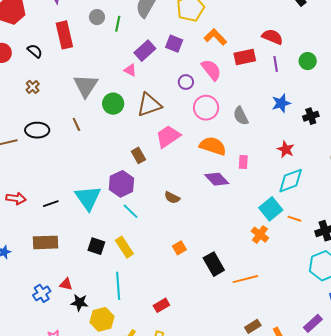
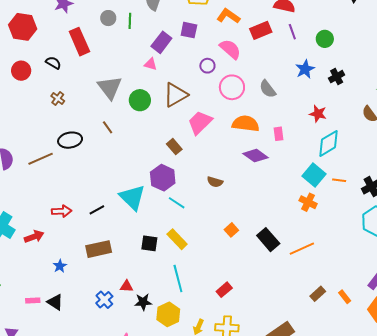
green circle: (308, 61) -> (325, 39), moved

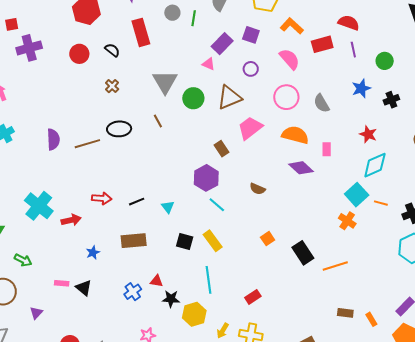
purple circle: (207, 66) -> (251, 69), moved
cyan triangle: (132, 197) -> (168, 207), moved, size x0.5
brown rectangle: (318, 294) -> (345, 313), turned 42

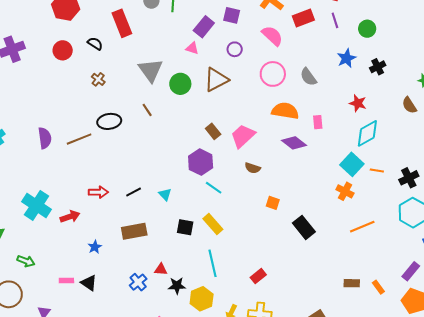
pink trapezoid: (250, 128) -> (243, 136), moved
orange square: (268, 239) -> (273, 203), moved, turned -32
orange line: (335, 266) -> (362, 227), moved

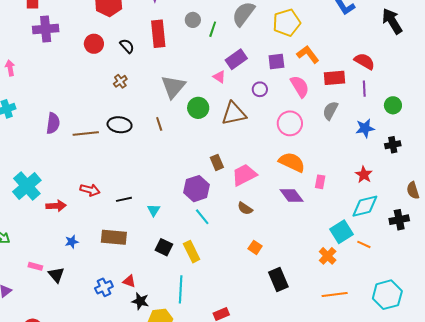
purple square: (232, 15) -> (276, 62), moved, turned -36
gray semicircle: (308, 77) -> (330, 111), moved, turned 48
black cross: (409, 178) -> (399, 220), moved

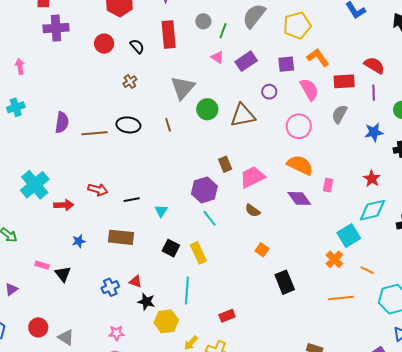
pink triangle: (219, 77) -> (217, 57), moved
orange line: (364, 244) -> (367, 270), moved

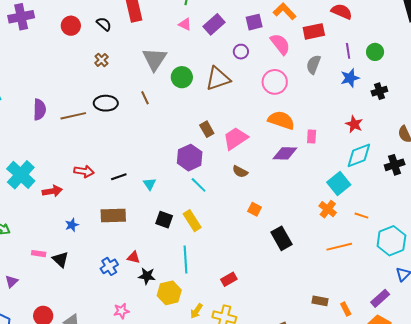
purple line: (374, 93) -> (348, 51), moved
purple diamond: (299, 198) -> (285, 153), turned -45

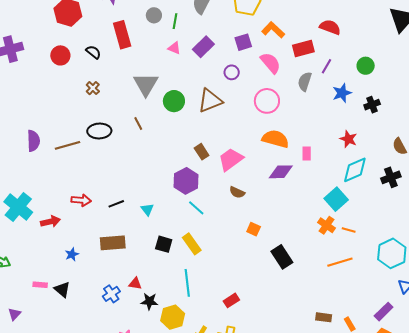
purple line: (348, 51) -> (327, 66), moved, turned 42
orange line: (361, 216) -> (349, 230), moved

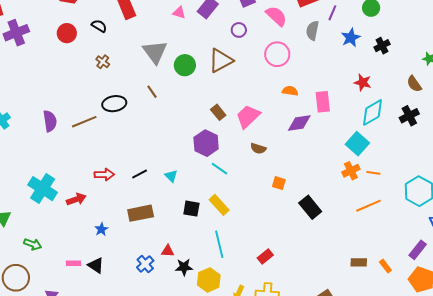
orange semicircle: (275, 139) -> (290, 91), size x0.6
pink rectangle: (307, 153) -> (323, 102), size x1.5
orange cross: (326, 225) -> (351, 171), turned 36

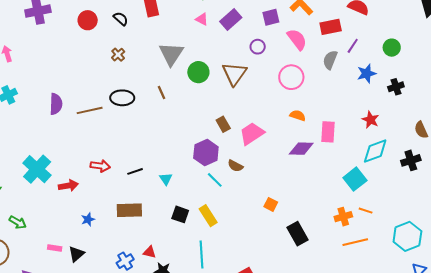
brown triangle: (221, 61) -> (234, 74), turned -36
brown semicircle: (258, 148) -> (235, 166), moved
orange cross: (351, 171) -> (343, 217), moved
black triangle: (96, 265) -> (76, 254), turned 36

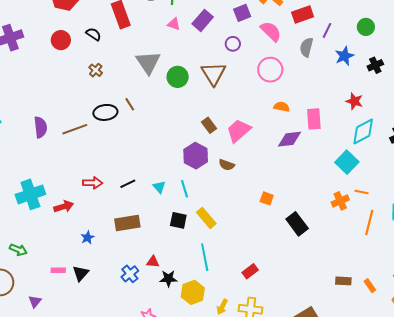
brown line: (162, 93) -> (130, 104), moved
cyan cross: (37, 169) -> (30, 194), turned 36
cyan line: (215, 180) -> (185, 189), moved, turned 36
orange line: (355, 242) -> (369, 222), moved, turned -55

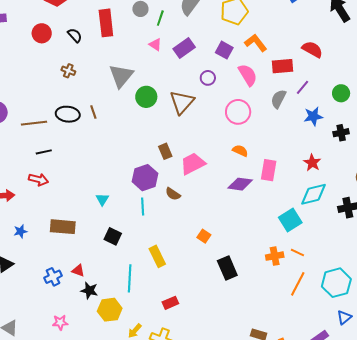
purple square: (242, 13) -> (224, 50), turned 36
brown cross: (96, 70) -> (68, 71), turned -32
black line: (128, 184) -> (44, 152), moved
cyan line: (185, 189) -> (143, 207), moved
yellow rectangle: (206, 218) -> (157, 256), moved

